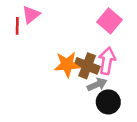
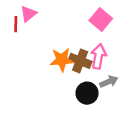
gray arrow: (97, 84) -> (109, 82), moved
black circle: (108, 102) -> (87, 93), moved

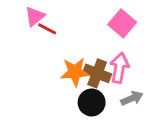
red line: (16, 24) -> (47, 29), moved, turned -63
black circle: (87, 93) -> (92, 102), moved

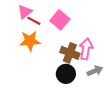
pink square: (122, 23) -> (60, 20), moved
orange star: (75, 72) -> (30, 41), moved

